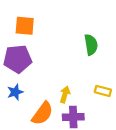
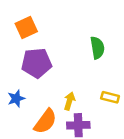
orange square: (25, 26) -> (26, 27), turned -30
purple pentagon: (18, 59) -> (36, 63), moved

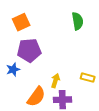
green semicircle: (97, 48) -> (78, 21), moved
blue star: (16, 99) -> (13, 69), moved

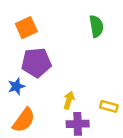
yellow rectangle: (88, 78) -> (109, 106), moved
orange semicircle: (36, 97) -> (24, 120), moved

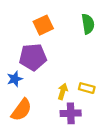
orange square: (26, 28) -> (43, 25), moved
yellow rectangle: (109, 106) -> (87, 88), moved

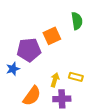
orange square: (43, 25) -> (52, 36), moved
orange semicircle: (21, 110) -> (32, 96), moved

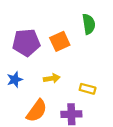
purple pentagon: (29, 50) -> (26, 43), moved
yellow arrow: (55, 80) -> (52, 78), moved, turned 64

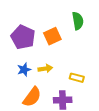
purple pentagon: (26, 43) -> (23, 37), turned 30
blue star: (15, 80) -> (24, 70), moved

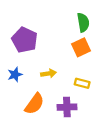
orange square: (52, 36) -> (81, 47), moved
blue star: (24, 70) -> (15, 75), moved

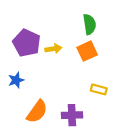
yellow arrow: (49, 73) -> (53, 49), moved
yellow rectangle: (82, 83) -> (99, 89), moved

